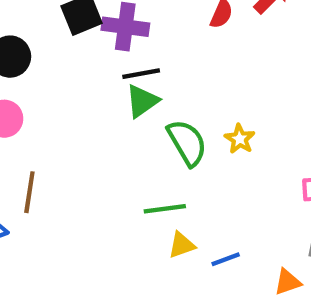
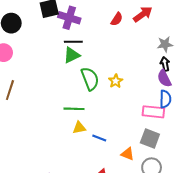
blue line: (226, 259) -> (99, 138), turned 32
orange triangle: (288, 282) -> (127, 154), turned 32

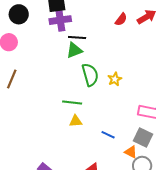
purple cross: (69, 18) -> (60, 20), moved, turned -30
blue line: (99, 138) -> (108, 135), moved
orange triangle: (127, 154) -> (131, 152), moved

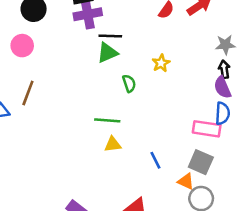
green semicircle: (90, 75) -> (129, 83), size x0.6
yellow star: (115, 79) -> (161, 63), moved
blue line: (108, 135) -> (155, 160), turned 40

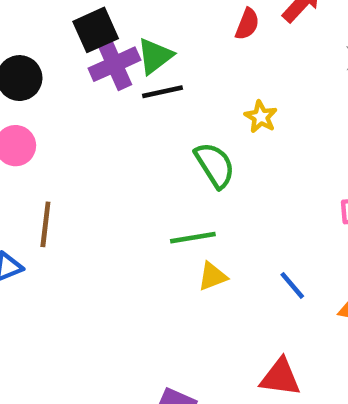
green triangle: (107, 53) -> (155, 56), moved
green semicircle: (129, 83) -> (215, 165), size x1.5

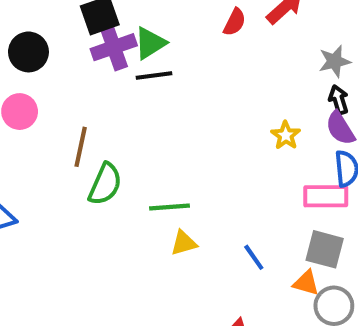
yellow star: (261, 117) -> (286, 135), moved
green semicircle: (215, 165) -> (105, 184), moved, turned 51
brown line: (45, 224) -> (81, 147), moved

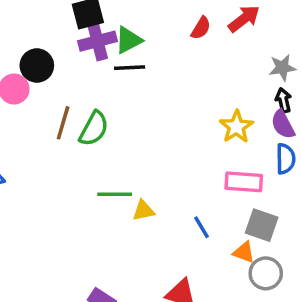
black circle: (28, 52) -> (37, 66), moved
yellow star: (286, 135) -> (236, 127), size x1.4
green semicircle: (105, 184) -> (94, 129), moved
pink rectangle: (326, 196) -> (244, 182), moved
green line: (170, 207) -> (115, 194), moved

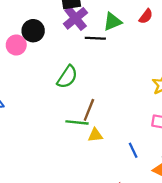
green triangle: (128, 40) -> (112, 22), moved
purple cross: (98, 41) -> (76, 18), turned -30
brown line: (63, 123) -> (89, 110), moved

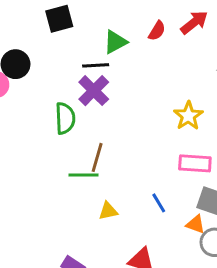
purple cross: (76, 18) -> (94, 91), moved
green semicircle: (67, 77) -> (65, 118), turned -30
yellow triangle: (95, 135) -> (108, 211), moved

